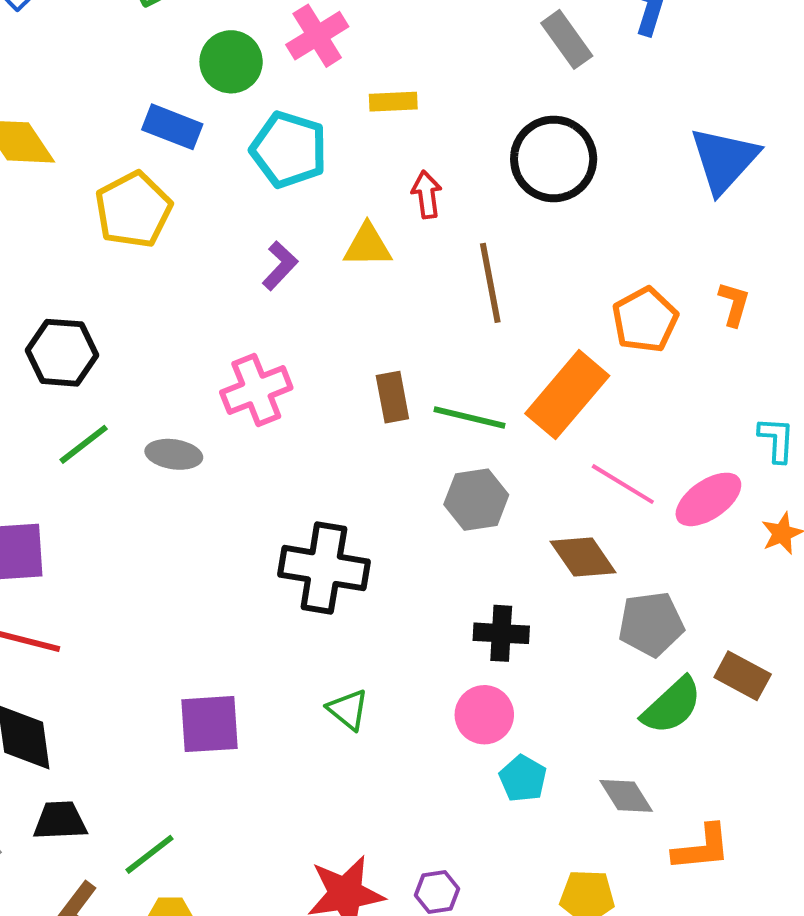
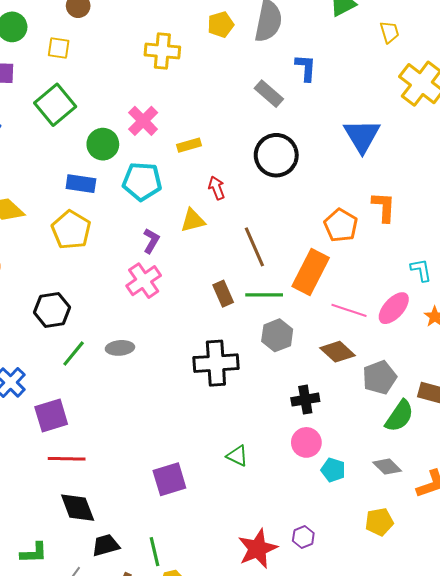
brown line: (490, 283) -> (254, 247), moved
orange L-shape: (734, 304) -> (384, 207), size x1.4
pink cross: (256, 390) -> (144, 281), moved
black cross: (324, 568) -> (216, 363), moved
green line: (149, 854) -> (155, 552), turned -52

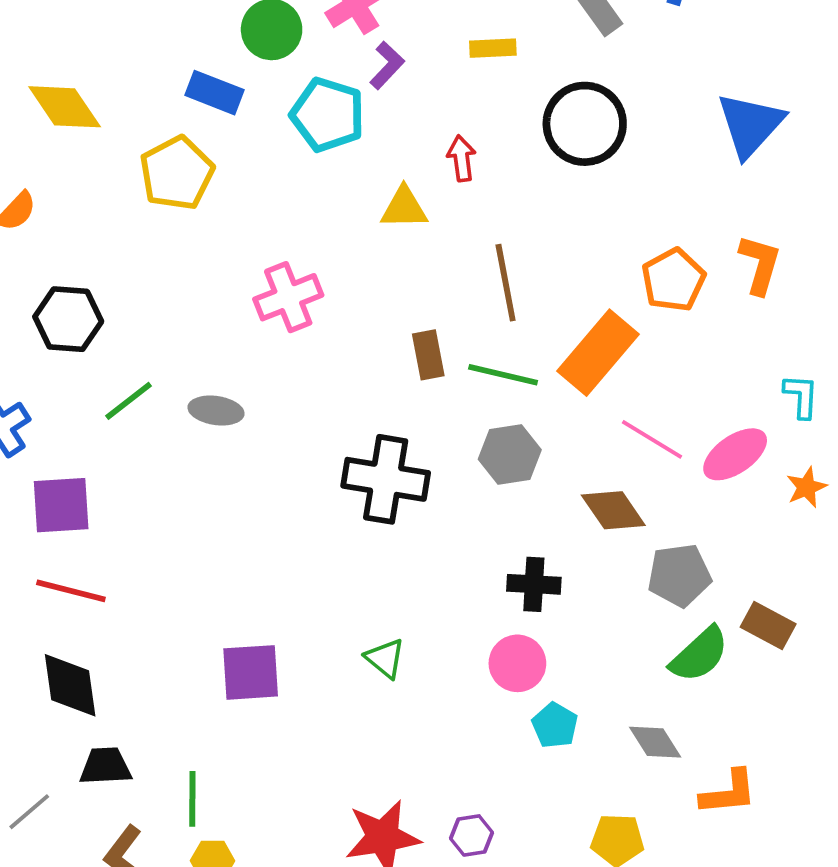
yellow rectangle: (189, 145) -> (493, 48), moved
purple L-shape: (151, 241) -> (387, 65), moved
black hexagon: (52, 310) -> (68, 319), moved

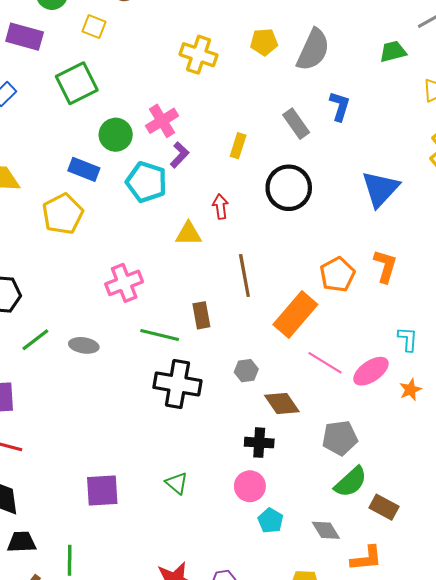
yellow rectangle: (493, 48) -> (238, 146), turned -70
green line: (503, 375) -> (160, 335), moved
gray hexagon: (510, 454) -> (246, 371), size x0.7
brown diamond: (613, 510) -> (282, 404), moved
brown rectangle: (768, 626) -> (384, 507), moved

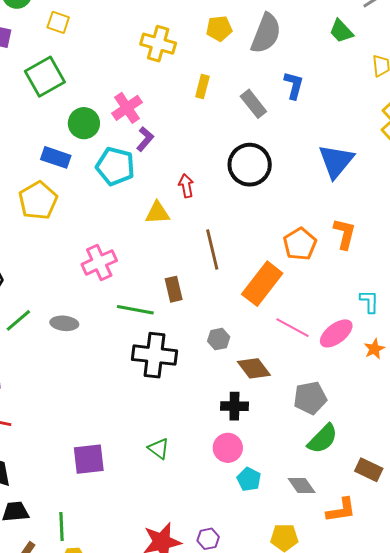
green trapezoid: (393, 52) -> (341, 31), turned -116
yellow rectangle: (238, 146) -> (202, 87), moved
brown rectangle: (384, 507) -> (369, 470), moved

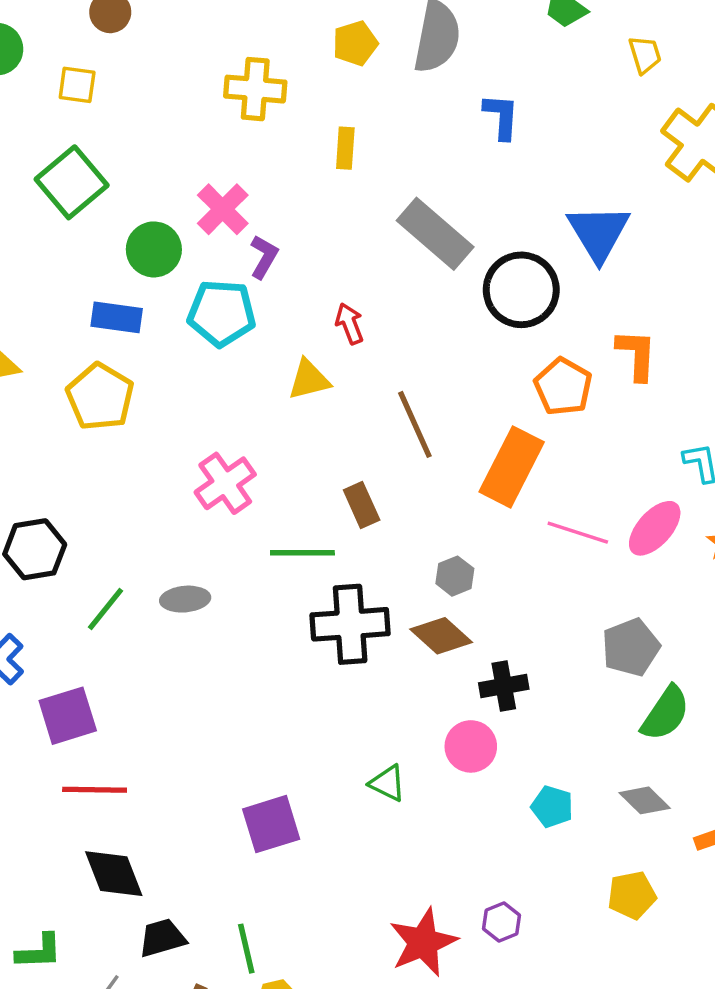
gray rectangle: (253, 104) -> (435, 234), moved, size x1.5
black circle: (250, 165) -> (521, 290), moved
brown diamond: (254, 368) -> (441, 636), moved
pink circle: (228, 448) -> (471, 746), moved

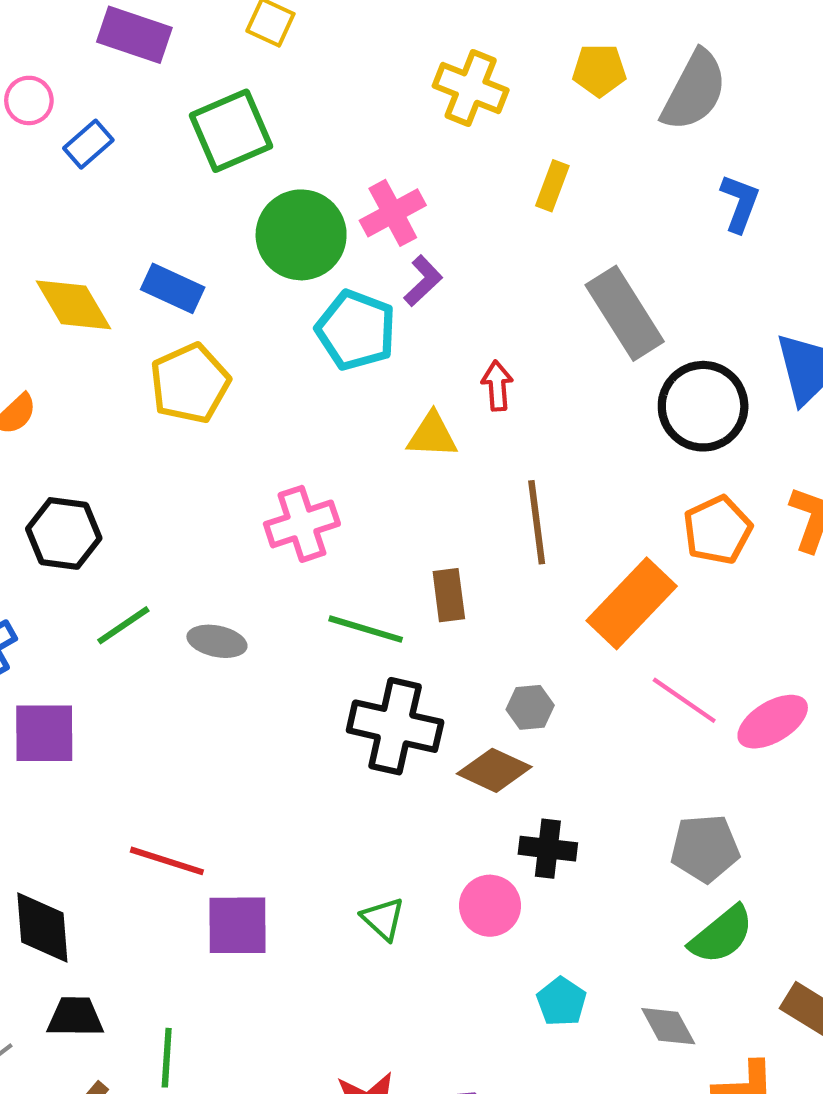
green circle: (154, 249) -> (301, 235), size x1.4
blue rectangle: (117, 317) -> (173, 288), moved
brown diamond: (441, 636) -> (494, 770), turned -34
red line: (95, 790) -> (167, 861), moved

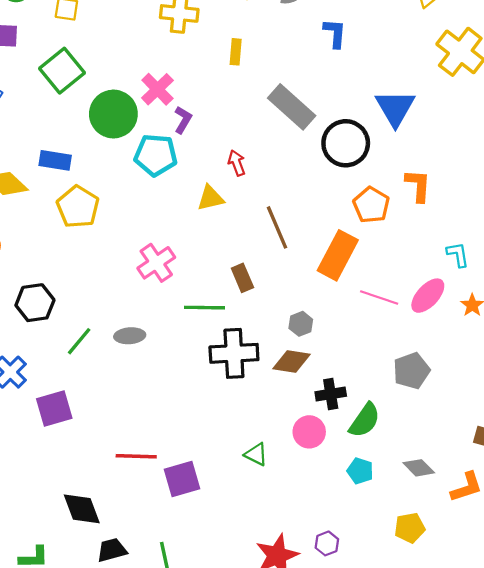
green semicircle: (722, 935) -> (365, 420), moved

